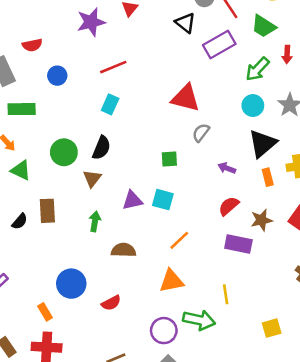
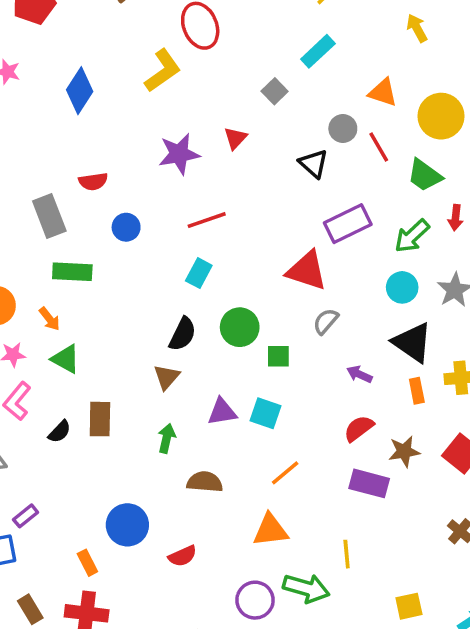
purple rectangle: (219, 44) -> (348, 224), moved
black triangle: (262, 144) -> (412, 342), turned -48
green circle: (64, 152) -> (240, 327), moved

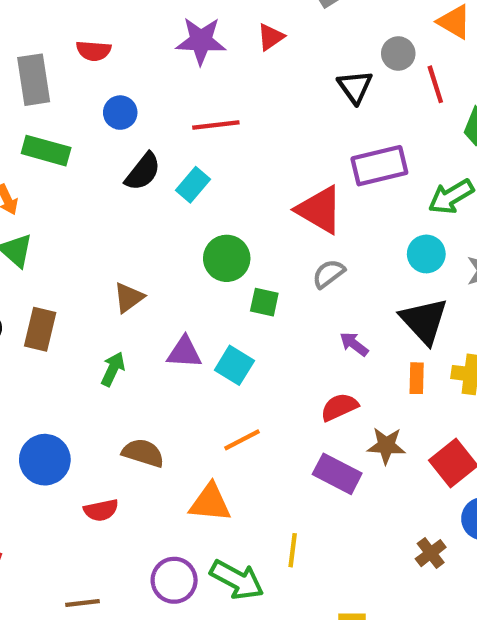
black semicircle: (183, 334) -> (143, 172), moved
brown semicircle: (205, 482) -> (143, 453), moved

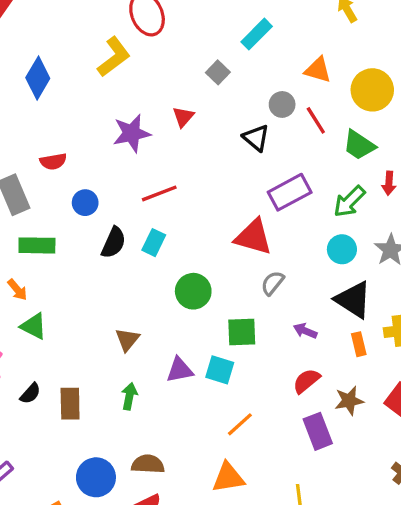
green square: (264, 302) -> (242, 332), moved, size x1.4
brown rectangle: (40, 329) -> (70, 404), moved
brown semicircle: (143, 453) -> (148, 464), moved
purple rectangle: (337, 474) -> (318, 431), turned 56

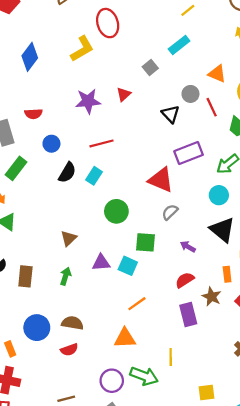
green rectangle: (37, 245) -> (16, 168), turned -60
orange rectangle: (359, 344) -> (227, 274), moved
brown star: (349, 401) -> (212, 297), turned 30

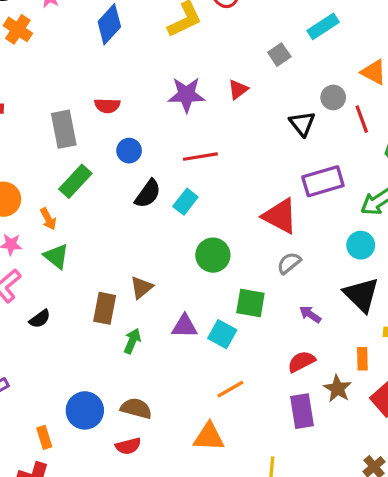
brown rectangle: (25, 276) -> (105, 308), moved

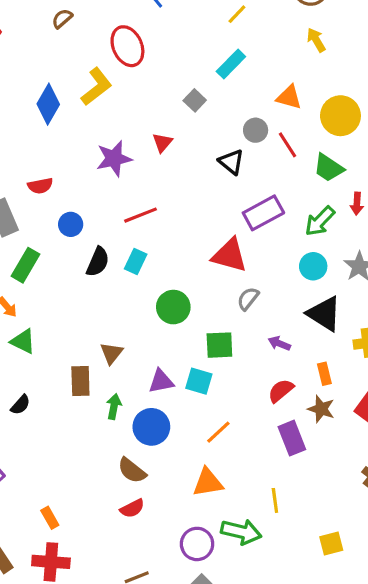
blue diamond: (109, 24) -> (48, 104), moved
orange rectangle: (362, 359) -> (324, 374), moved
brown semicircle: (136, 408) -> (132, 471), turned -144
blue circle: (85, 410) -> (151, 427), moved

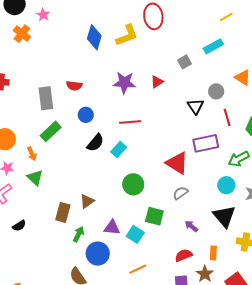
blue diamond: (48, 104) -> (94, 37), turned -30
red line: (288, 145) -> (227, 117), moved
black semicircle: (20, 405) -> (19, 226), moved

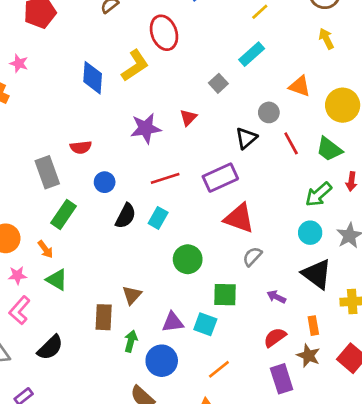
black triangle: (196, 106) -> (246, 138), turned 36
purple rectangle: (206, 143) -> (220, 178), moved
black semicircle: (19, 226) -> (50, 347), size x1.5

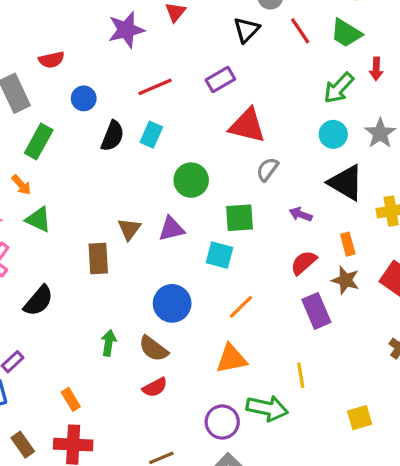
purple rectangle: (220, 178) -> (220, 79), size x0.7
purple triangle: (173, 322) -> (171, 229), moved
green arrow: (131, 341) -> (109, 343), moved

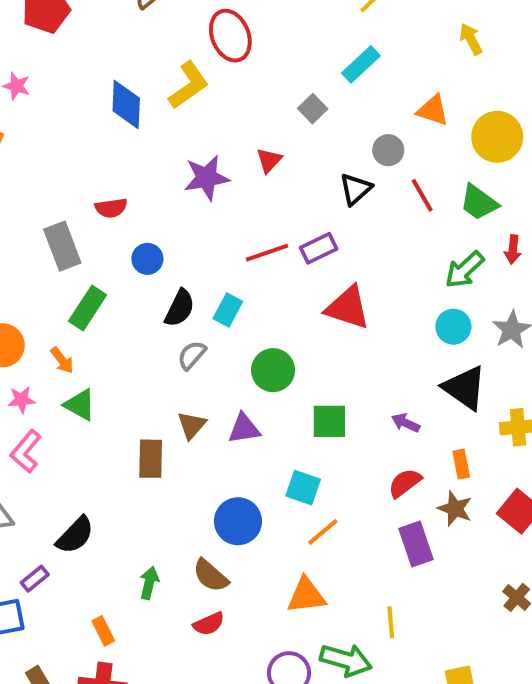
red line: (155, 87) -> (267, 253), moved
gray semicircle: (267, 169) -> (192, 355), moved
cyan square: (220, 255) -> (303, 488), moved
black semicircle: (38, 301) -> (75, 535), moved
green arrow: (109, 343) -> (149, 583), moved

